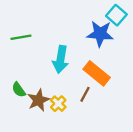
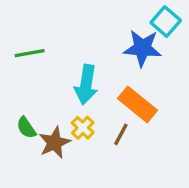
yellow cross: (58, 104) -> (83, 128), moved

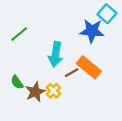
green line: (30, 53) -> (19, 34), turned -30
yellow cross: (83, 128) -> (53, 91), moved
brown line: (121, 134) -> (72, 73), moved, turned 32

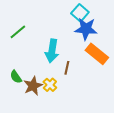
cyan square: (107, 14) -> (80, 13), moved
orange rectangle: (89, 67) -> (97, 54), moved
brown line: (72, 73) -> (67, 68), turned -48

